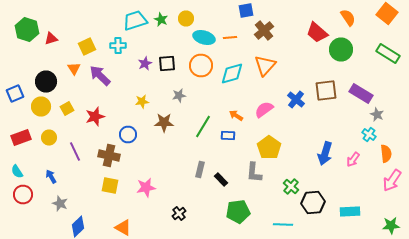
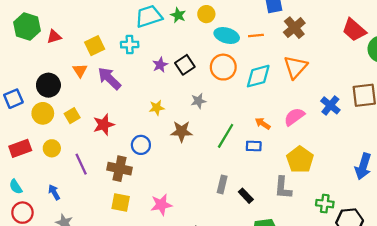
black square: (167, 64) -> (185, 65), turned -30
green cross: (291, 186) -> (325, 204), turned -35

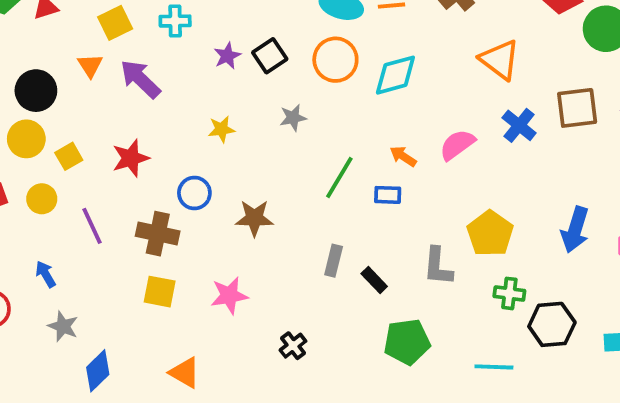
orange triangle: (295, 67) -> (500, 60), moved, turned -35
yellow square: (72, 116) -> (69, 156), moved
brown star: (182, 131) -> (254, 218), moved
yellow pentagon: (300, 160) -> (490, 234), moved

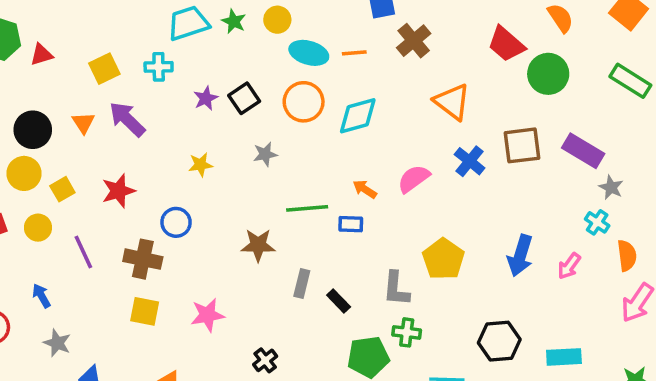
orange triangle: (90, 65) -> (83, 123), moved
green line: (339, 178) -> (307, 208), turned 54
brown star: (254, 218) -> (258, 245), moved
green cross: (509, 293) -> (407, 332), moved

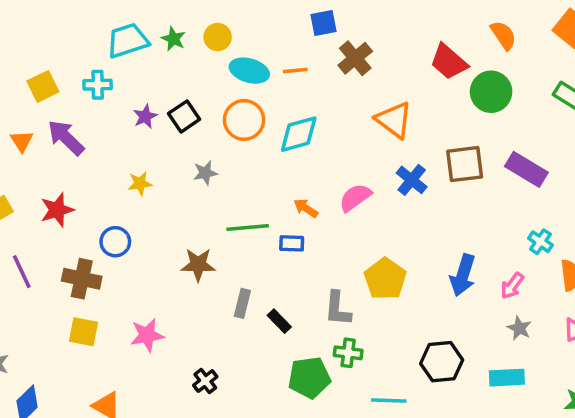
gray star: (611, 187) -> (519, 328), moved

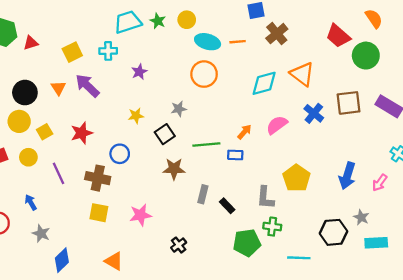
black square: (184, 116) -> (165, 134), moved
cyan diamond: (299, 134) -> (264, 83), moved
orange arrow: (306, 208) -> (244, 132), turned 98
gray star: (519, 328) -> (361, 217), moved

